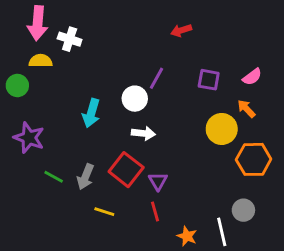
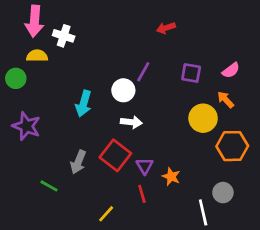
green line: (54, 177) -> (49, 186), moved
yellow line: (104, 212) -> (106, 214), moved, turned -66
orange star: (187, 236) -> (171, 177), moved

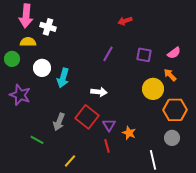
white circle: (123, 90) -> (42, 68), moved
gray circle: (223, 193) -> (172, 138), moved
yellow line: (106, 214) -> (70, 161), moved

